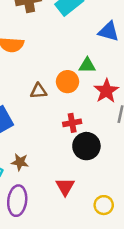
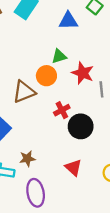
brown triangle: (39, 91) -> (24, 92), size x1.5

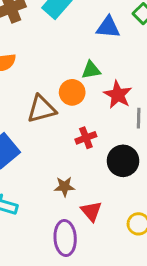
black circle: (81, 126) -> (123, 161), moved
brown star: (27, 159) -> (64, 187), moved
purple ellipse: (36, 193) -> (65, 238), moved

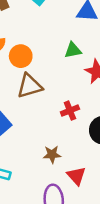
orange circle: (72, 92) -> (21, 56), moved

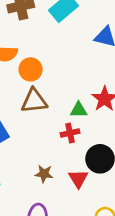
green triangle: (73, 50) -> (79, 110), moved
red triangle: (76, 176) -> (78, 179), moved

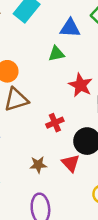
green triangle: (79, 110) -> (56, 54), moved

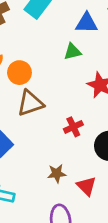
red triangle: (71, 163) -> (87, 186), moved

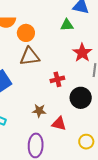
red triangle: (87, 186) -> (59, 124), turned -42

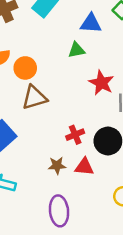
red cross: (57, 79) -> (75, 135), moved
red triangle: (59, 124) -> (84, 167), moved

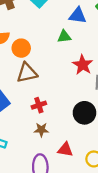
red cross: (75, 135) -> (39, 105), moved
red triangle: (84, 167) -> (65, 150), moved

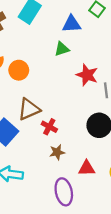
brown triangle: (27, 73) -> (29, 109), moved
red cross: (39, 105) -> (49, 127), turned -32

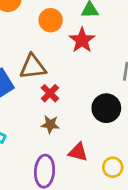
orange circle: (19, 70) -> (51, 20), moved
red star: (87, 75) -> (82, 40), moved

